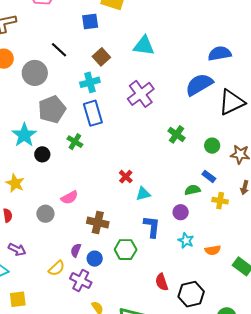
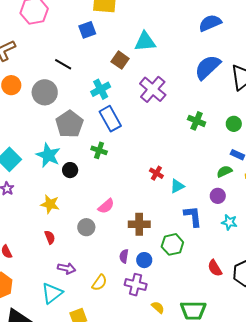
blue semicircle: (220, 54) -> (210, 23), moved
brown square: (101, 57) -> (120, 60), moved
yellow semicircle: (56, 268) -> (99, 283), moved

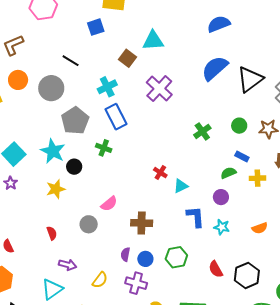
green cross: (197, 121) -> (202, 131), moved, turned 30
yellow star: (50, 204) -> (56, 189), moved, turned -30
cyan star: (229, 222) -> (222, 227), moved
green hexagon: (172, 244) -> (176, 257), moved

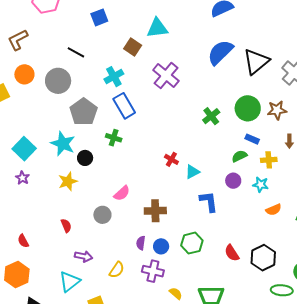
green circle: (239, 126) -> (248, 108), size x1.6
cyan star: (222, 227) -> (261, 185), moved

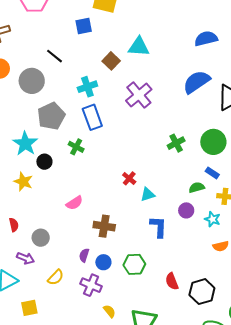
yellow star: (68, 181) -> (23, 182), turned 30
gray circle: (102, 215) -> (41, 238), moved

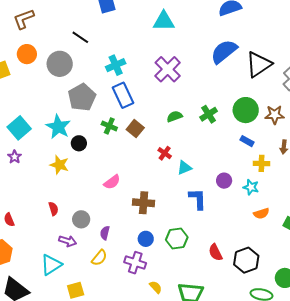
brown square: (111, 61) -> (135, 129), moved
green semicircle: (197, 187) -> (175, 116), moved
purple semicircle: (84, 255) -> (105, 233), moved

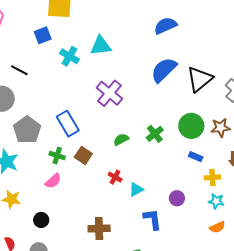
cyan cross: (116, 65) -> (69, 56), moved, turned -30
black circle: (79, 143) -> (41, 220), moved
pink semicircle: (112, 182) -> (53, 181), moved
cyan star: (251, 187) -> (216, 201), moved

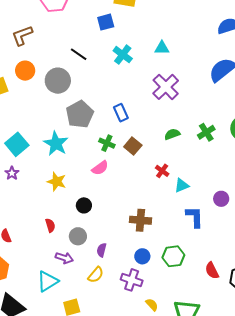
cyan triangle: (101, 46) -> (162, 48), moved, size x0.7
cyan cross: (69, 56) -> (123, 55), moved
blue rectangle: (68, 124) -> (121, 113), size x0.7

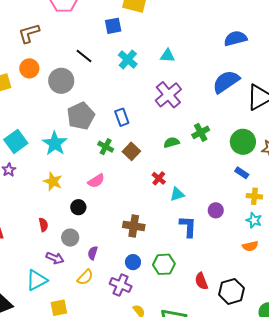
green cross: (206, 132) -> (201, 132), moved
pink semicircle: (100, 168) -> (96, 181), moved

